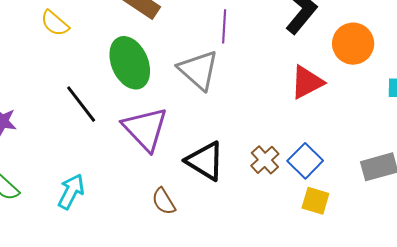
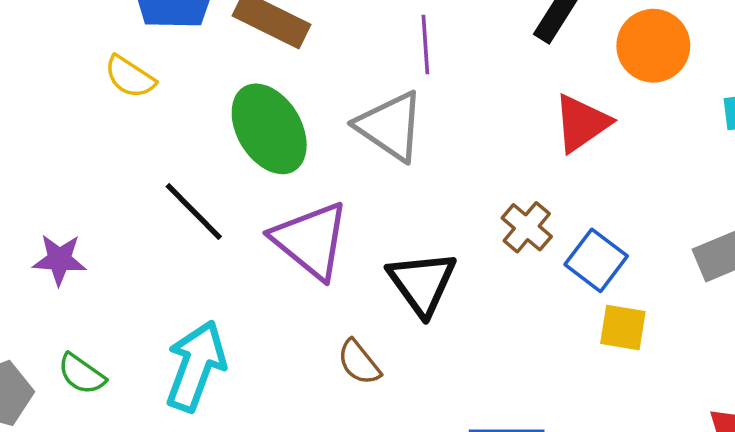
brown cross: (265, 160) -> (527, 227), moved
black triangle: (205, 161) -> (422, 283), turned 30
cyan arrow: (71, 192) -> (196, 366), size x1.4

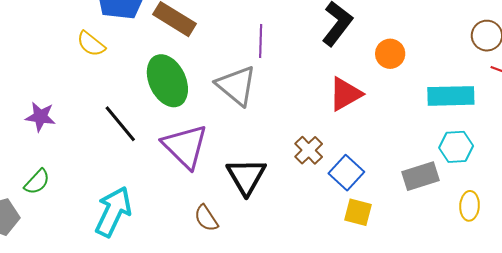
orange circle: (653, 46) -> (390, 54), size x0.7
purple star: (59, 260) -> (40, 117), moved
green semicircle: (82, 374) -> (37, 182), moved, turned -88

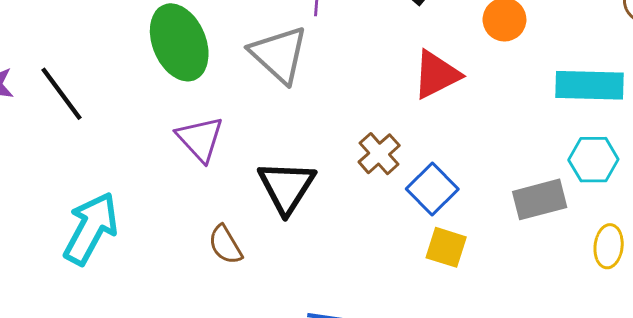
black line: (120, 124) -> (62, 94), moved
purple triangle: (185, 146) -> (200, 139), size x0.7

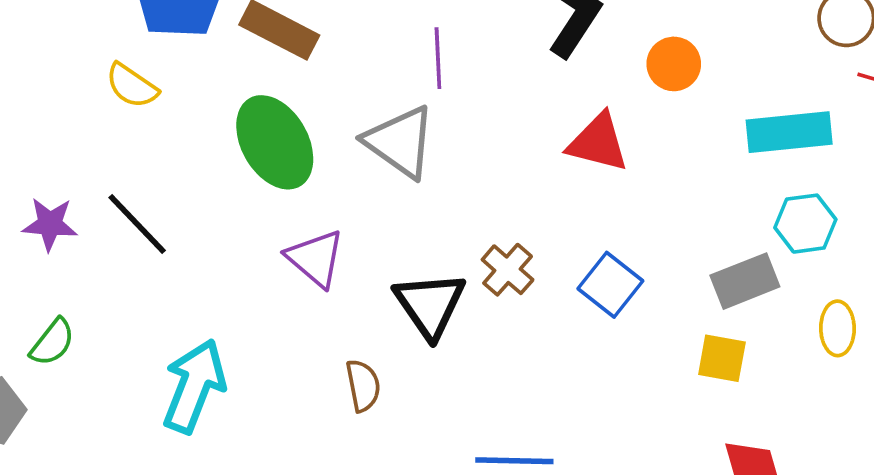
red triangle: (436, 75) -> (598, 143), turned 48
brown cross: (379, 154) -> (508, 270), moved
brown semicircle: (225, 245) -> (363, 386), turned -153
yellow square: (446, 247) -> (722, 358), moved

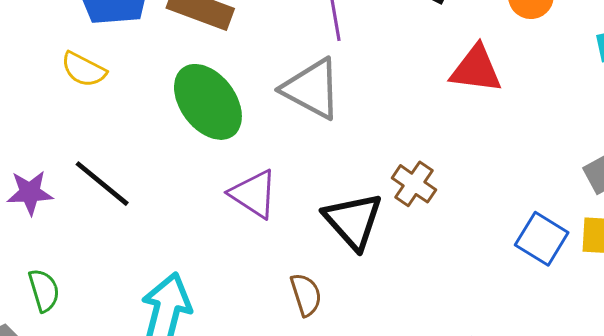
blue square: (610, 285) -> (542, 239), moved
green semicircle: (52, 342) -> (44, 290), turned -48

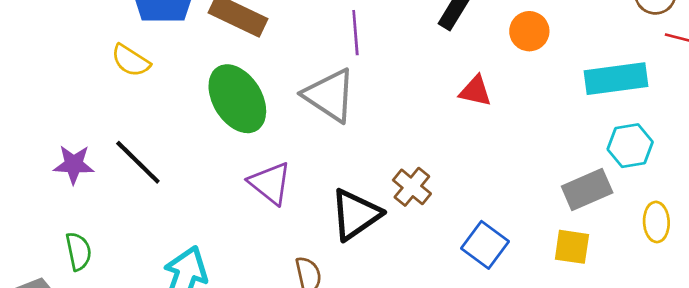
red triangle: (476, 69) -> (475, 91), size x0.7
black triangle: (353, 221) -> (356, 215), turned 32
blue square: (542, 239) -> (485, 245), moved

